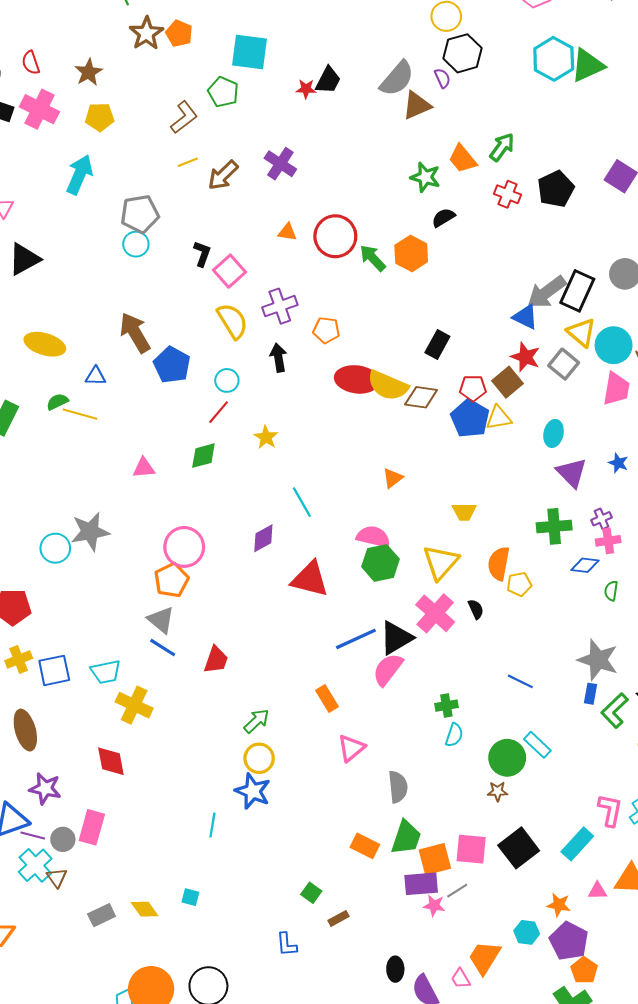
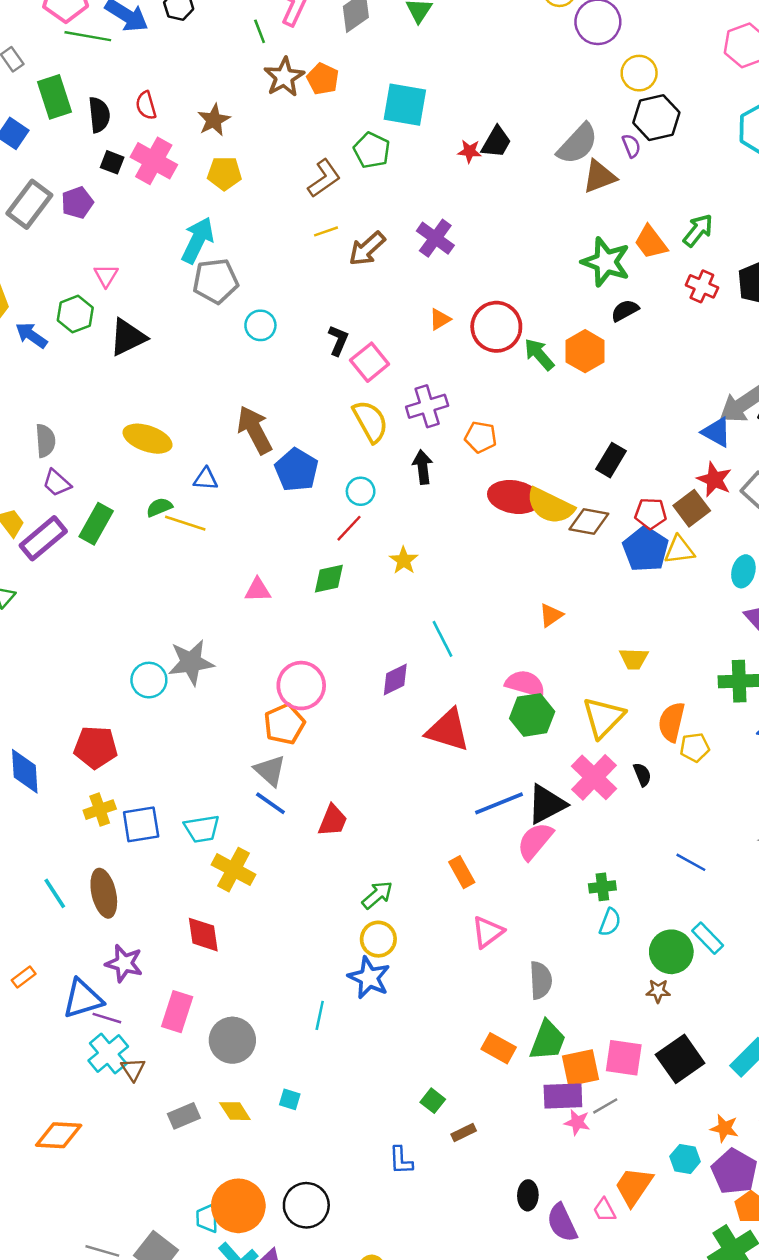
green star: (425, 177) -> (606, 262), size x1.4
gray pentagon: (140, 214) -> (215, 281), moved
orange triangle: (287, 232) -> (440, 319), turned -42
gray circle: (63, 839) -> (232, 1040), moved, size x1.6

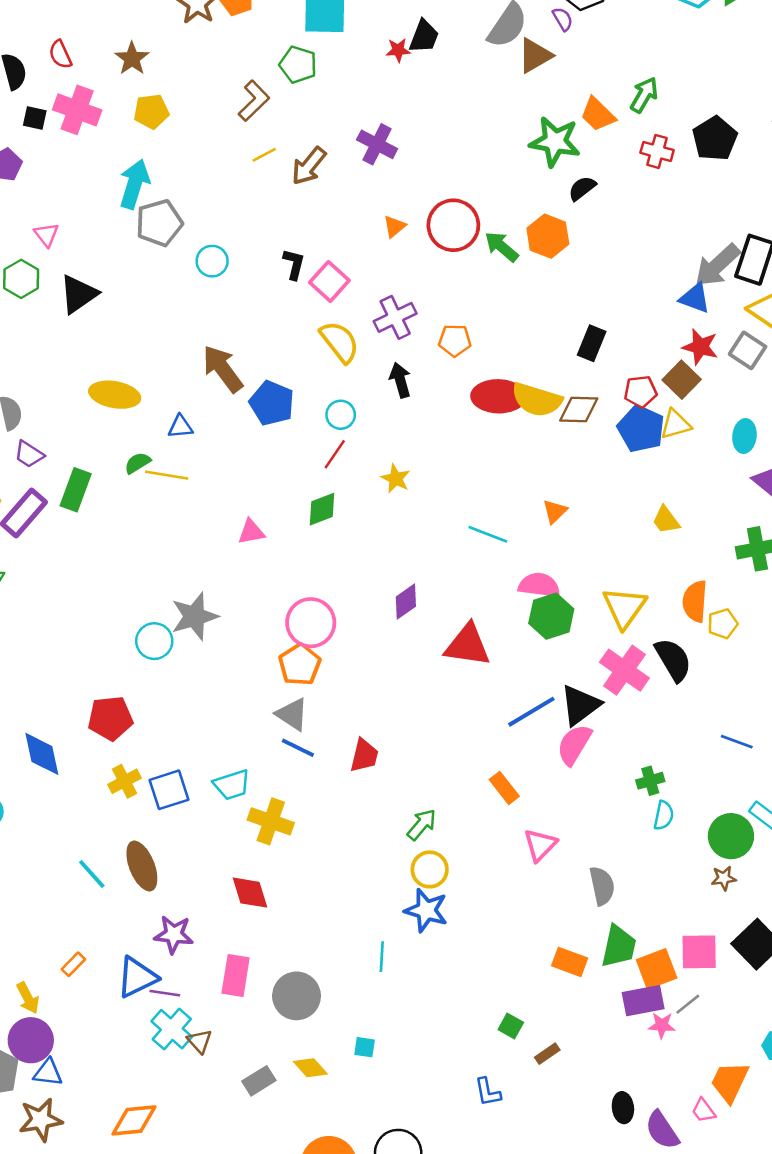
cyan line: (443, 639) -> (488, 534), moved, turned -33
yellow trapezoid: (634, 659) -> (666, 520), moved, turned 60
black semicircle: (642, 775) -> (673, 660), size x1.8

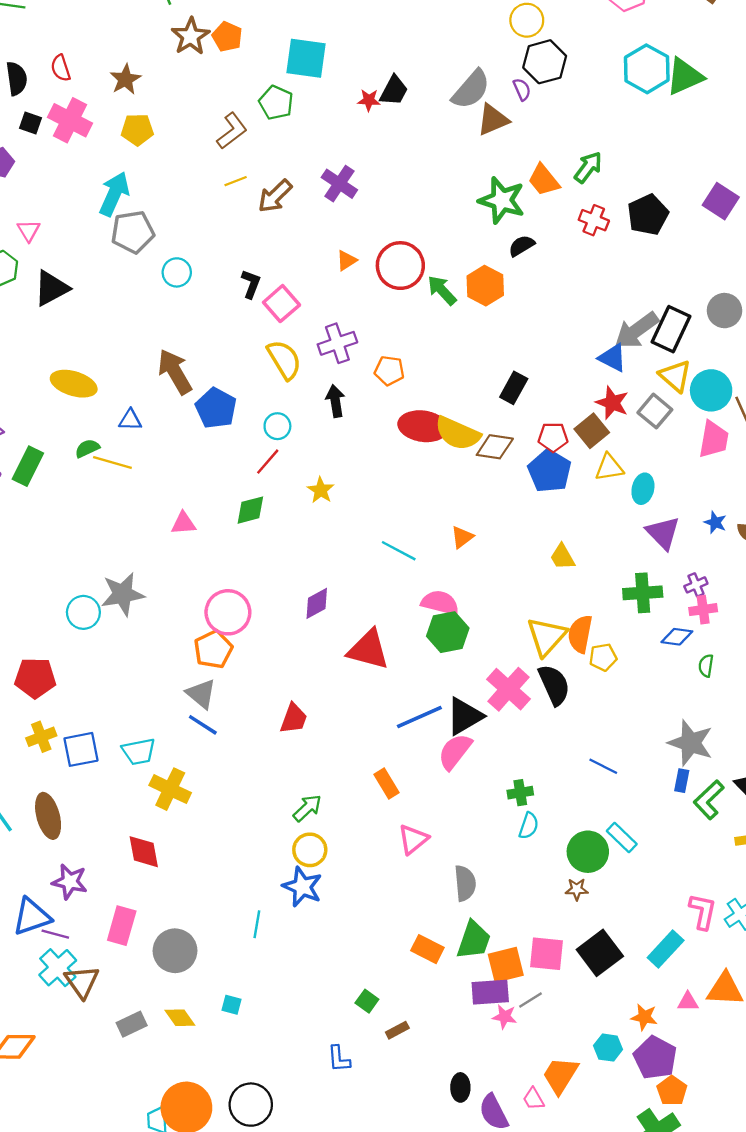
yellow triangle: (676, 424) -> (609, 467), moved
yellow triangle: (624, 607) -> (547, 636), moved
red trapezoid: (364, 756) -> (294, 719), moved
brown triangle: (200, 1041) -> (82, 982), size x1.5

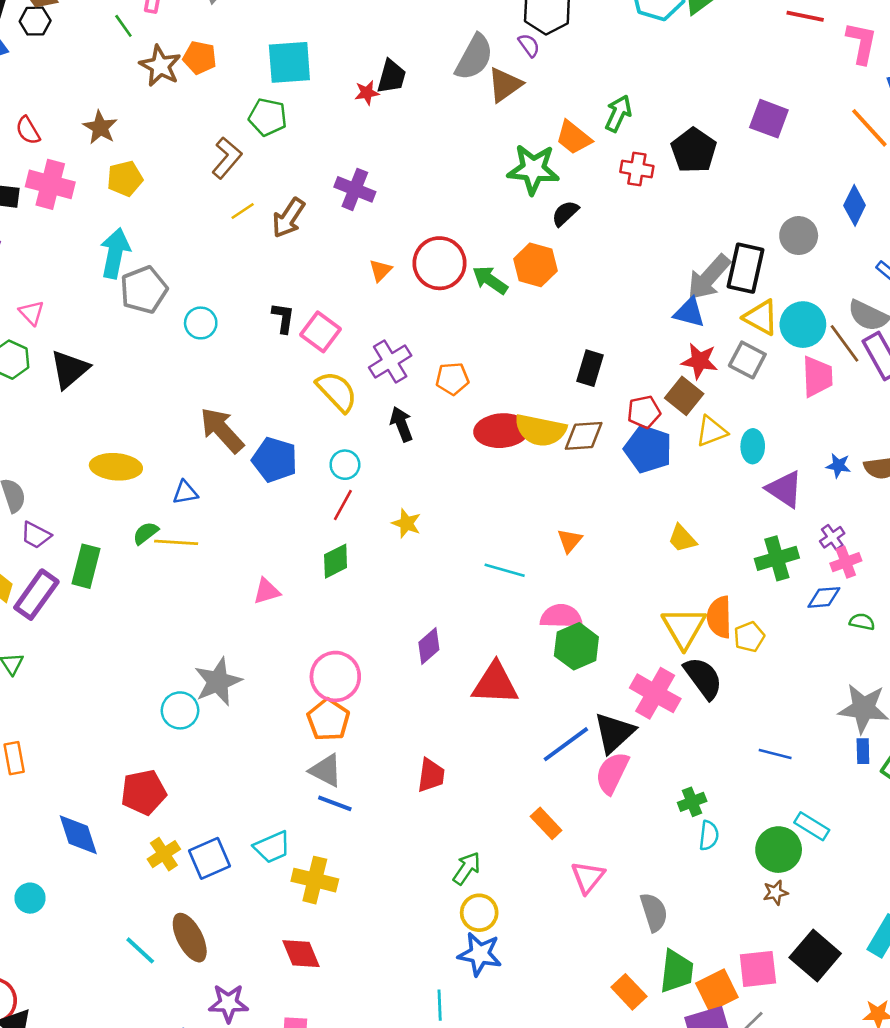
green semicircle: (706, 666) -> (862, 622), turned 105
orange rectangle: (427, 949) -> (629, 992), turned 32

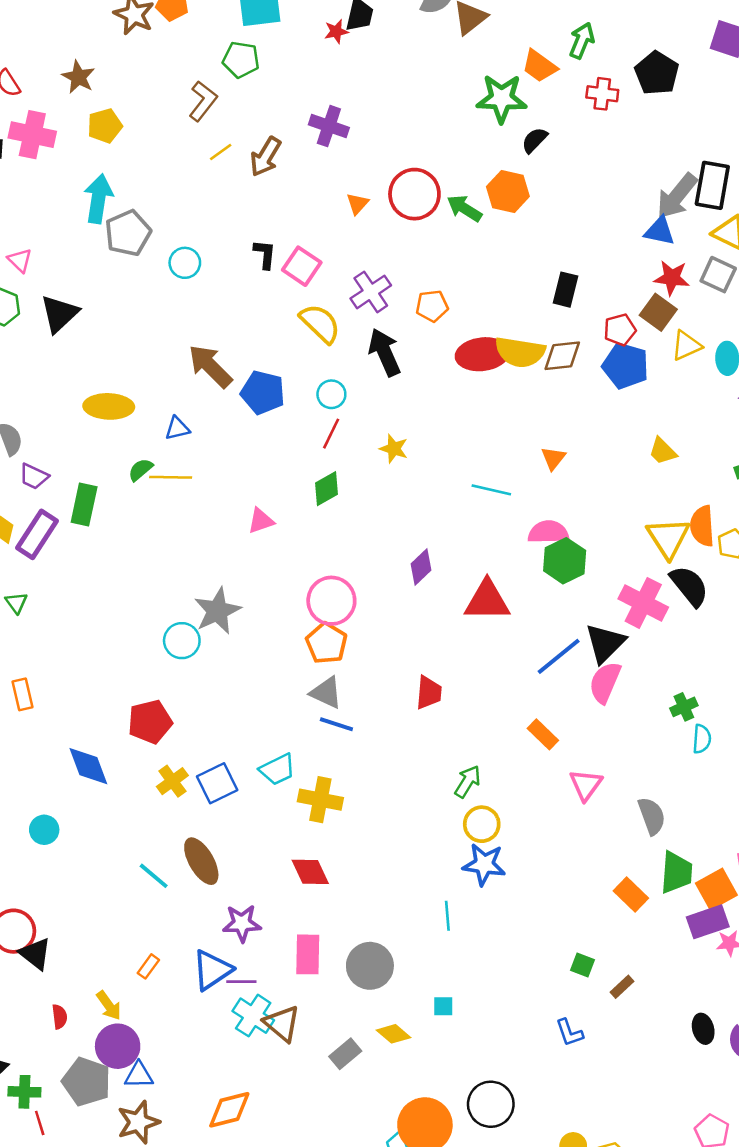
black arrow: (401, 424) -> (385, 352), size x1.4

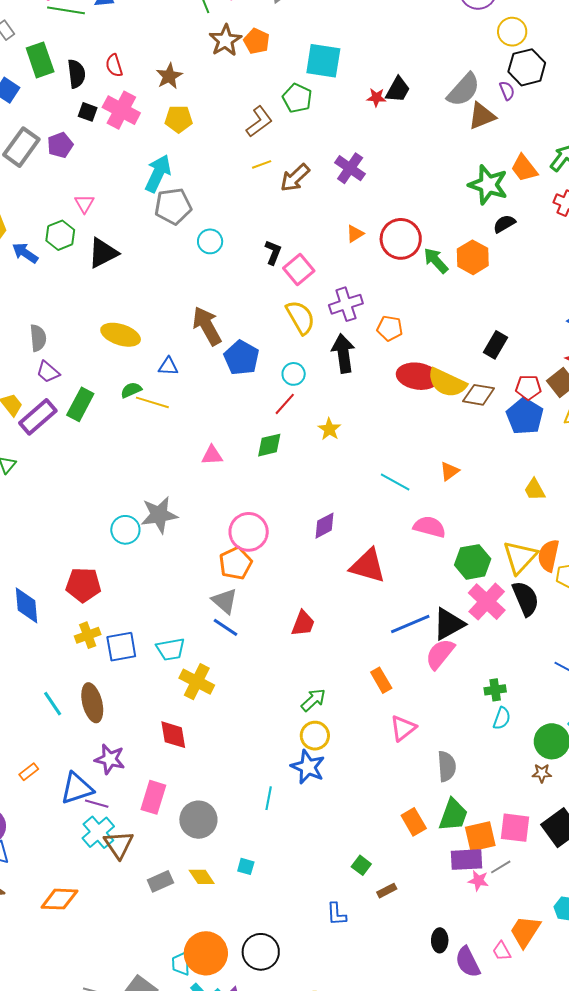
green hexagon: (565, 561) -> (473, 562), moved

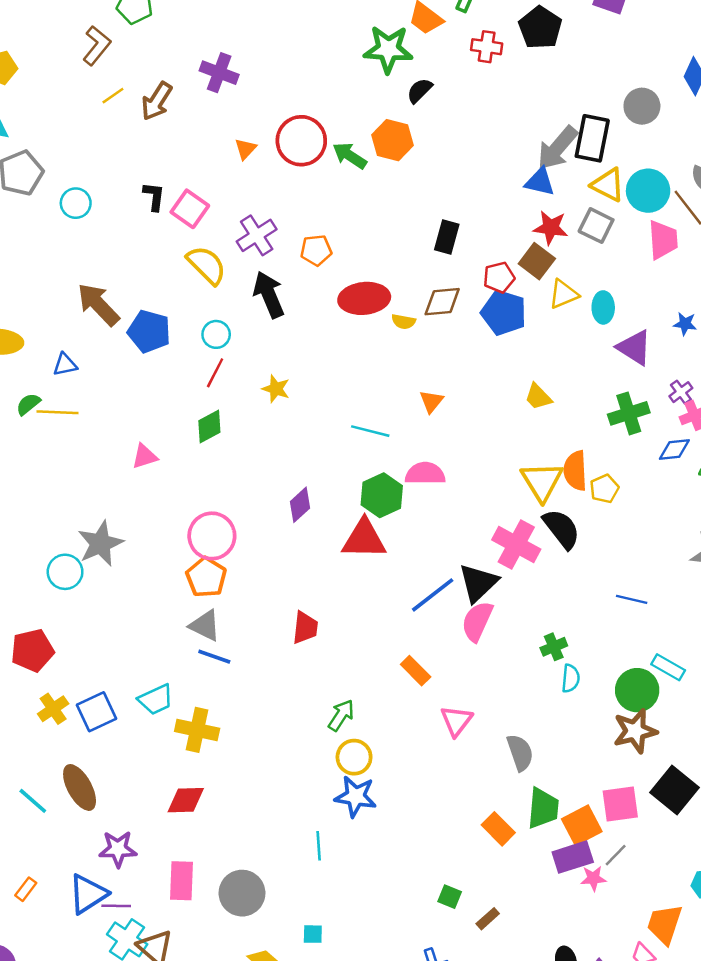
yellow semicircle: (447, 383) -> (404, 322), moved, size x0.5
green hexagon: (473, 562) -> (382, 495), moved
red diamond: (173, 735) -> (186, 800), turned -68
brown star: (542, 773) -> (635, 731), size x1.8

